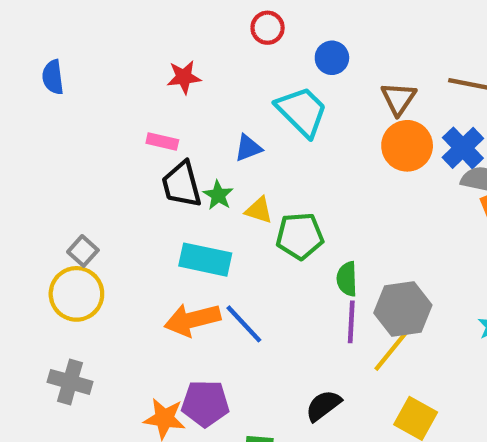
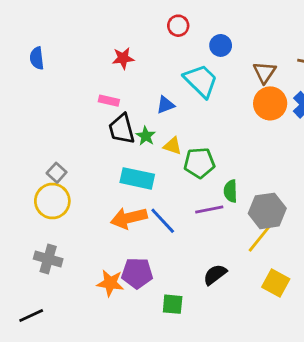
purple line: (351, 322) -> (209, 209), moved, turned 76

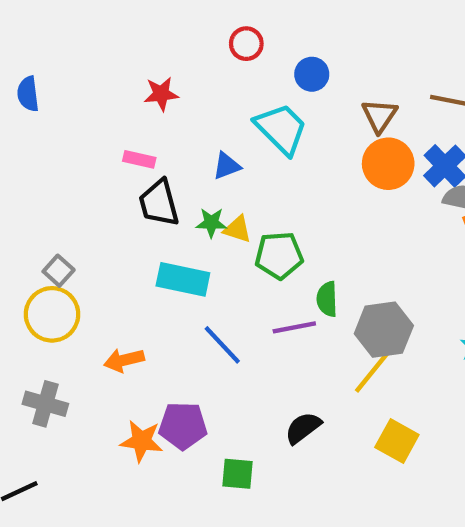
green star: (146, 136) -> (211, 223), moved, turned -30
orange arrow: (129, 218) -> (124, 360), moved, size x0.7

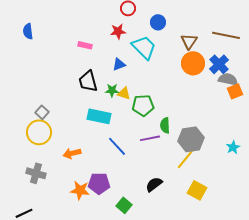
red star: (161, 94) -> (118, 31), moved
pink rectangle: (139, 159) -> (85, 45), moved
green square: (238, 474) -> (124, 205), turned 35

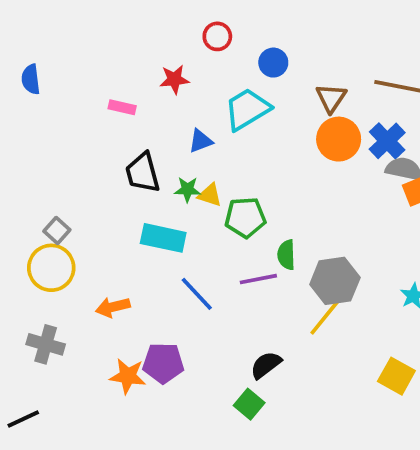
red star: (118, 31) -> (174, 79), moved
pink rectangle: (85, 45) -> (122, 107), moved
cyan trapezoid: (144, 47) -> (247, 109), turned -76
yellow square: (197, 190) -> (396, 376), moved
green square: (124, 205) -> (249, 404), moved

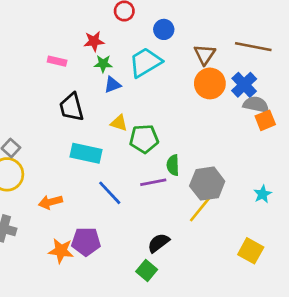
green star: (187, 189) -> (103, 64), moved

